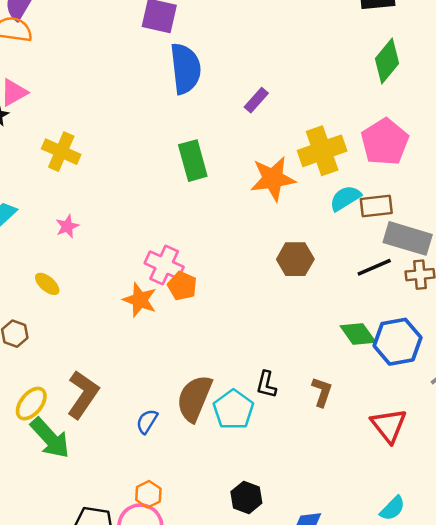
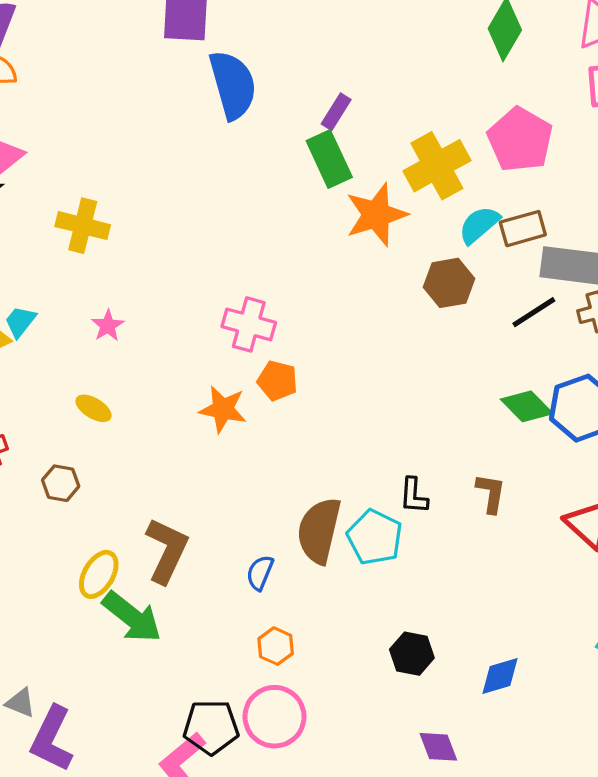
green rectangle: (193, 161) -> (329, 159), moved
brown hexagon: (295, 259) -> (449, 283), moved
pink cross: (164, 265) -> (249, 324), moved
orange hexagon: (148, 494) -> (276, 646), moved

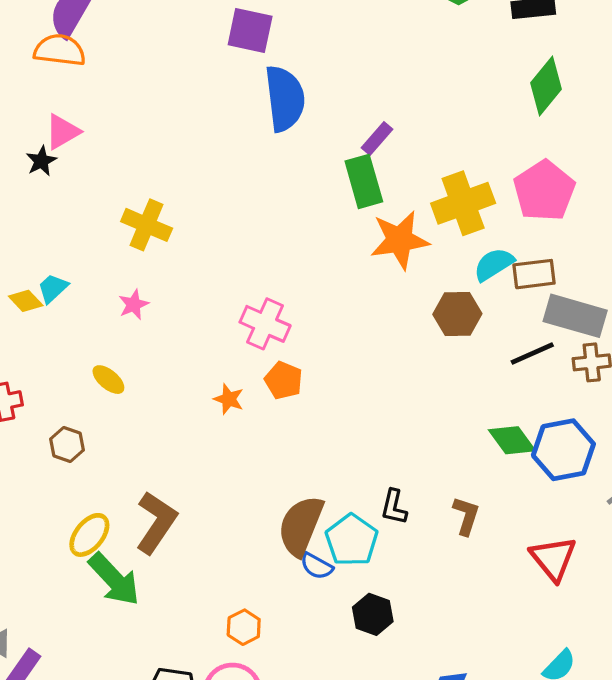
yellow cross: (83, 226) -> (147, 225), moved
orange star: (223, 409) -> (229, 399), size x0.7
blue semicircle: (260, 573) -> (317, 566), moved, turned -92
black hexagon: (412, 654) -> (373, 614), moved

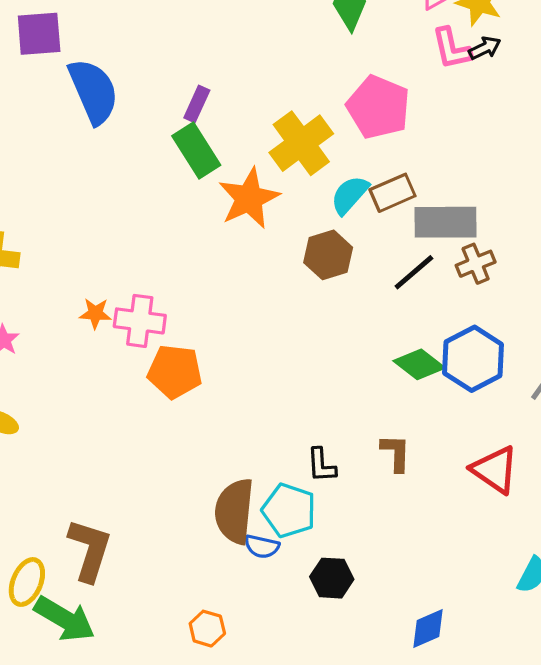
orange pentagon: (284, 380) -> (175, 372), size x1.4
orange star: (229, 399) -> (95, 313), moved

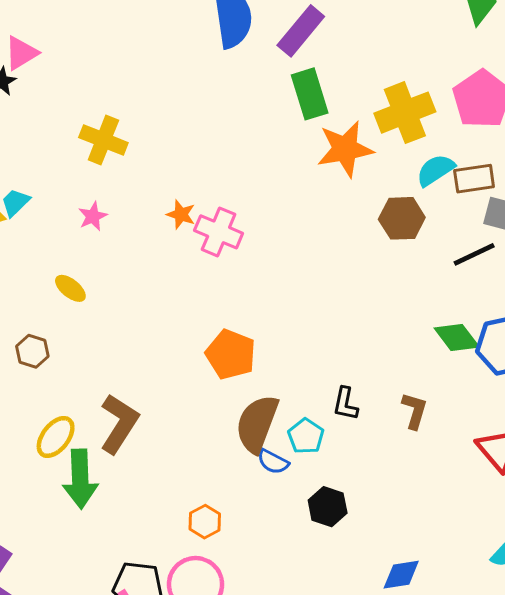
purple rectangle: (197, 104) -> (301, 31), moved, size x1.6
orange pentagon: (175, 372) -> (231, 354), moved
cyan pentagon: (289, 510) -> (306, 436), size x0.7
green arrow: (65, 619) -> (80, 479), turned 42

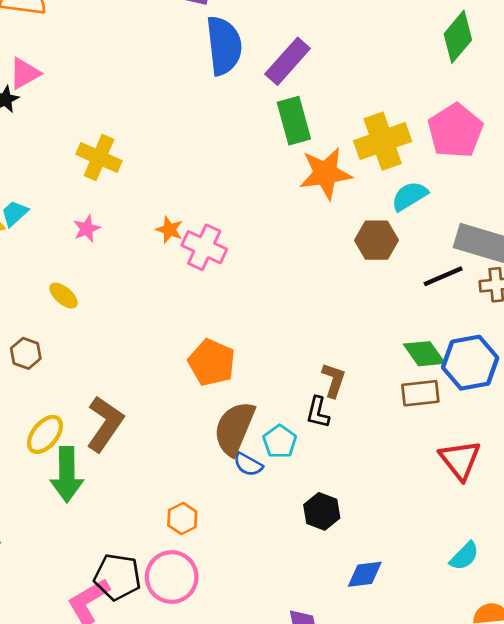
brown rectangle: (474, 179) -> (420, 393), moved
brown L-shape: (415, 411) -> (334, 380), moved
black hexagon: (328, 507) -> (322, 511), moved

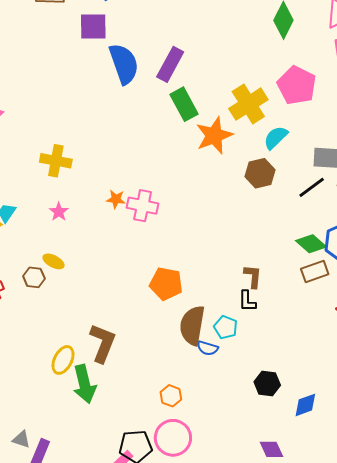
brown hexagon: (26, 353) -> (34, 277), moved
black hexagon: (322, 511) -> (267, 384), moved

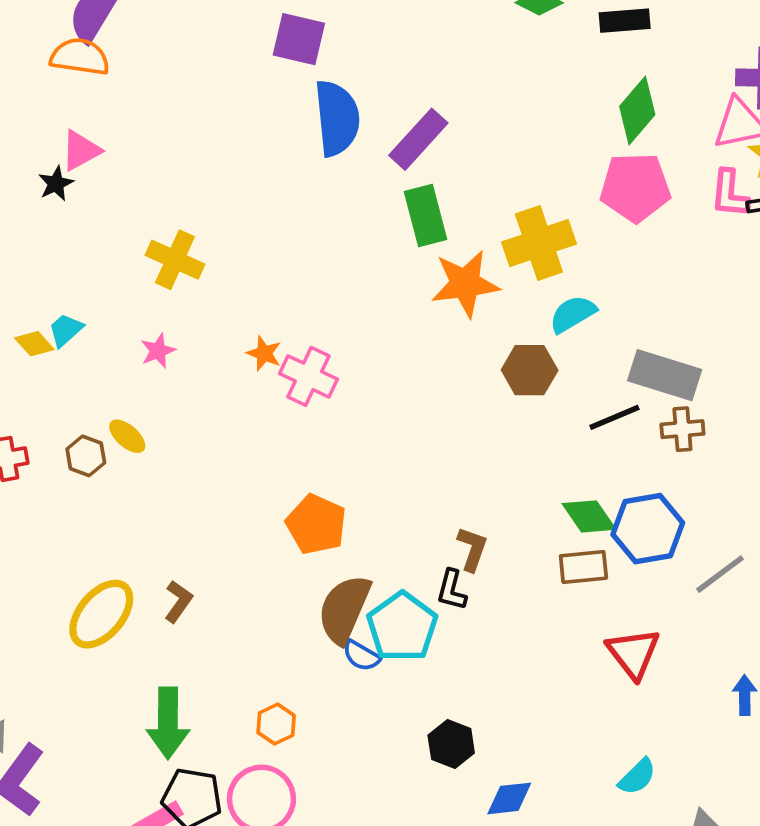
pink pentagon: (297, 85) -> (635, 187), moved, turned 30
cyan pentagon: (226, 327) -> (402, 627), size x1.6
brown L-shape: (103, 343) -> (178, 601), size x0.6
yellow ellipse: (63, 360) -> (101, 614), size x1.4
green arrow: (84, 384) -> (168, 723), moved

